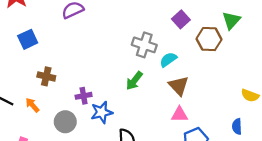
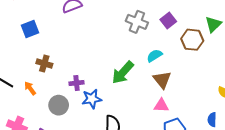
gray cross: (144, 45) -> (137, 22), moved
green arrow: (134, 81) -> (123, 73), size x1.4

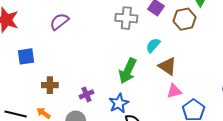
blue square: (30, 29) -> (26, 56), turned 30
blue star: (92, 99) -> (119, 103), moved

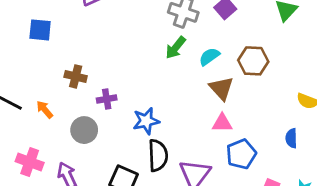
brown hexagon: (185, 19) -> (253, 61), moved
green arrow: (128, 71) -> (176, 48), moved, size x0.7
brown cross: (50, 85) -> (76, 76), moved

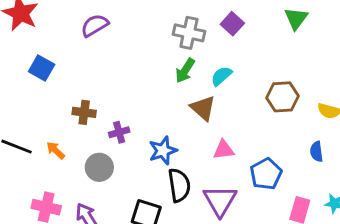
blue square: (40, 30) -> (42, 68), turned 30
brown hexagon: (253, 61) -> (282, 97), moved
brown triangle: (221, 88) -> (203, 108), moved
pink triangle: (222, 123) -> (224, 150), moved

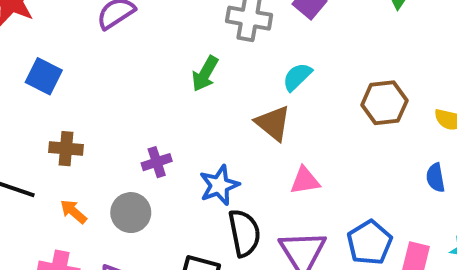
green arrow: (185, 71) -> (205, 74), moved
brown cross: (84, 112) -> (66, 149), moved
orange arrow: (56, 150) -> (73, 212), moved
blue pentagon: (266, 174) -> (370, 243), moved

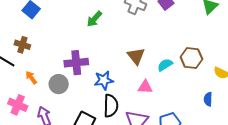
green arrow: (205, 74) -> (94, 19), moved
cyan semicircle: (297, 77) -> (165, 65), moved
brown cross: (66, 149) -> (22, 45), moved
purple cross: (157, 162) -> (76, 63), size x1.6

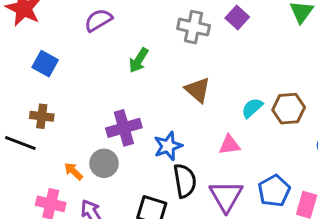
brown triangle: (136, 56) -> (198, 90), moved
brown hexagon: (191, 58) -> (289, 109), moved
orange arrow: (31, 78) -> (73, 171), moved

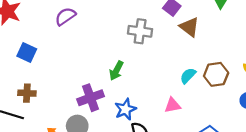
gray cross: (194, 27) -> (140, 31), moved
green arrow: (139, 60) -> (116, 71), moved
brown triangle: (198, 90) -> (189, 27), moved

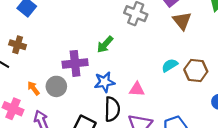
pink triangle: (172, 105) -> (137, 89), moved

